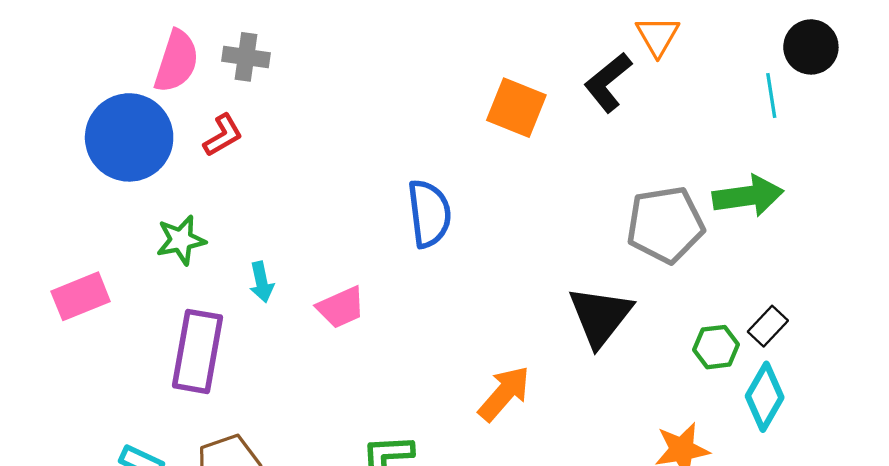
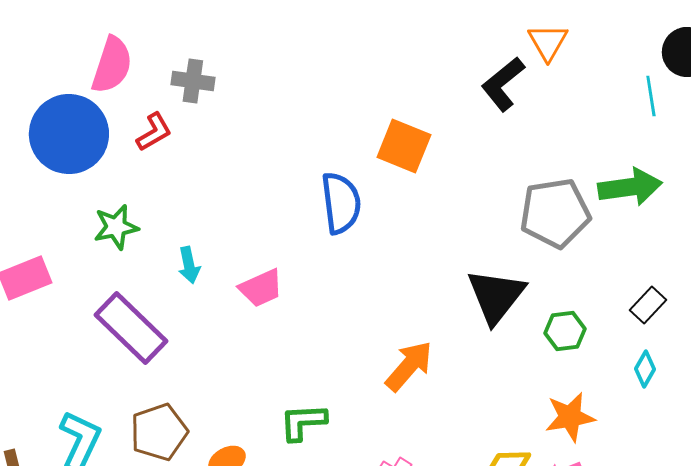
gray cross: (246, 57) -> (193, 81), moved
orange square: (516, 108) -> (404, 146), moved
green hexagon: (716, 347) -> (565, 331), moved
purple rectangle: (197, 351) -> (131, 328), turned -56
cyan diamond: (765, 397) -> (645, 369), size x0.6

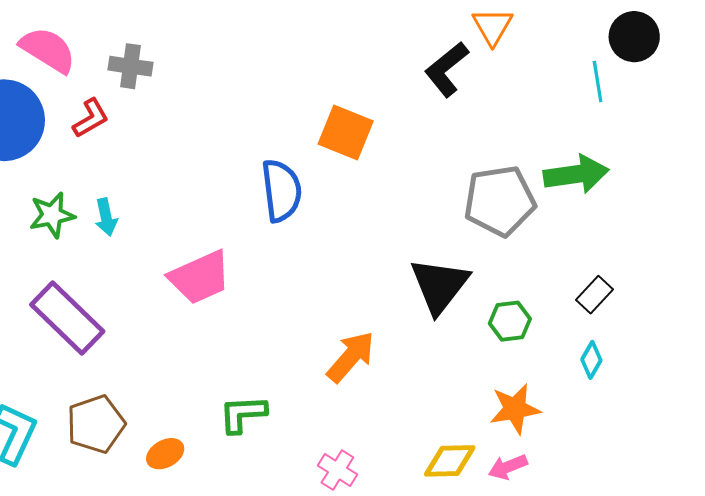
pink semicircle: (112, 65) -> (48, 50), turned -76
cyan arrow: (189, 265) -> (106, 217), moved
pink trapezoid: (261, 288) -> (200, 277), size x1.4

